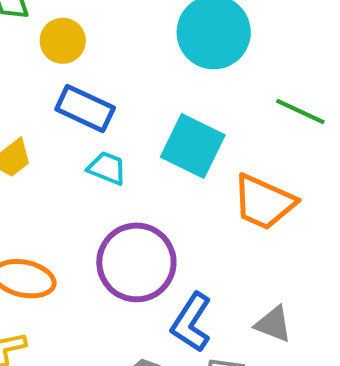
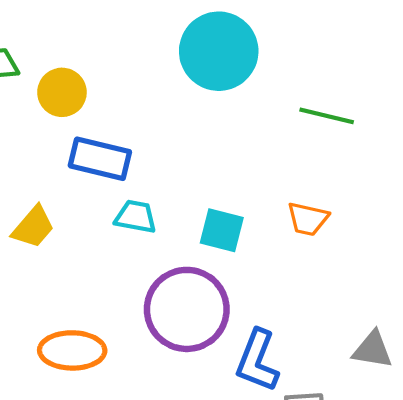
cyan square: (193, 146) -> (222, 230), moved, size x0.7
orange trapezoid: (264, 202) -> (308, 219), size x0.6
gray triangle: (273, 324) -> (373, 350), moved

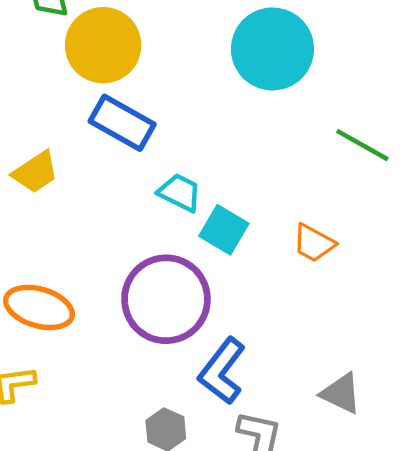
yellow circle: (62, 92) -> (103, 45), size x1.5
cyan trapezoid: (136, 217) -> (180, 193), moved

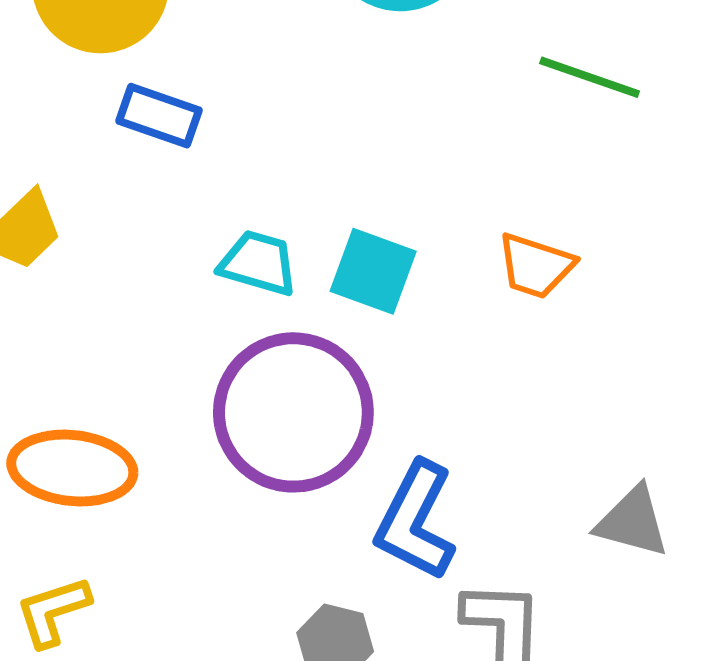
blue rectangle: (122, 123) -> (159, 116), size x0.7
cyan trapezoid: (180, 193) -> (258, 263), moved

